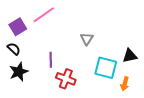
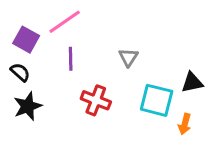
purple square: (18, 27) -> (26, 40), turned -30
purple line: (51, 60) -> (71, 59), moved
red cross: (66, 79) -> (96, 100), moved

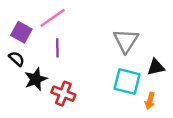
gray triangle: (128, 57) -> (126, 41), moved, size x1.6
red cross: (96, 100) -> (63, 94), moved
black star: (28, 106) -> (36, 79), moved

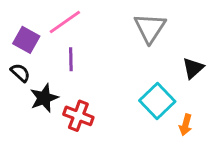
gray triangle: (126, 41) -> (150, 28), moved
black triangle: (156, 67) -> (193, 68), moved, turned -30
cyan square: (127, 82) -> (157, 101), turned 32

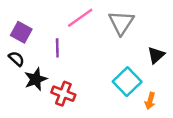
pink line: (65, 22) -> (80, 18), moved

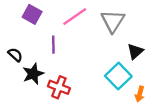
purple square: (21, 32) -> (32, 14), moved
black triangle: (156, 55) -> (135, 51), moved

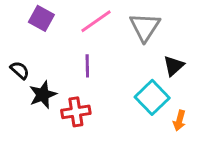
purple line: (53, 45) -> (87, 66), moved
red cross: (59, 87) -> (76, 112), turned -30

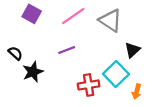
gray triangle: (145, 27) -> (110, 20), turned -30
purple line: (87, 66) -> (67, 50), turned 70
red cross: (76, 112) -> (89, 85), moved

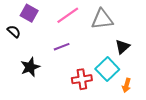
gray triangle: (110, 20) -> (102, 19), turned -40
black semicircle: (15, 53) -> (14, 31), moved

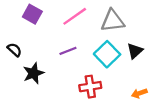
black semicircle: (14, 31) -> (14, 50), moved
cyan square: (107, 69) -> (107, 54), moved
orange arrow: (127, 85) -> (139, 93), turned 56

